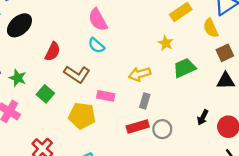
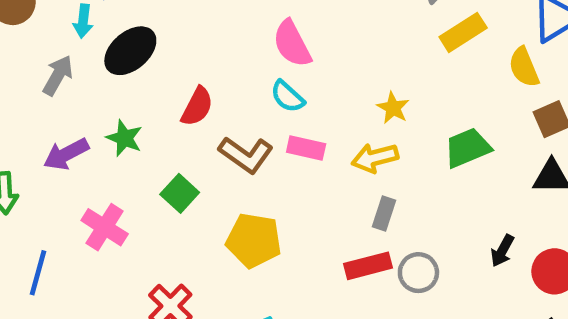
yellow star: (166, 43) -> (393, 108), moved
green star: (18, 78) -> (124, 138), moved
pink rectangle: (106, 96) -> (306, 148), moved

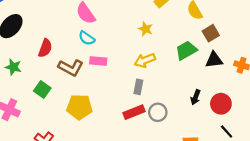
yellow star: (393, 108) -> (145, 29), moved
green trapezoid: (467, 148) -> (186, 50), moved
yellow arrow: (375, 158) -> (145, 60), moved

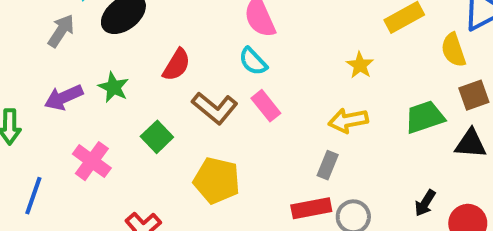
pink rectangle: (98, 61) -> (266, 106), turned 35

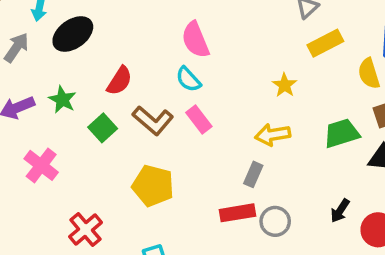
green square: (157, 137) -> (103, 128), moved

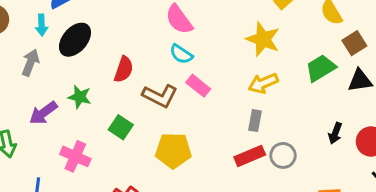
yellow star: (285, 85) -> (263, 39), size x1.6
green square: (103, 128) -> (121, 127), moved

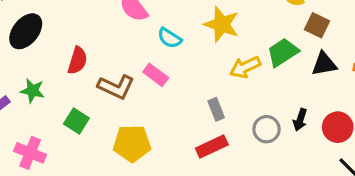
brown square: (354, 43) -> (317, 25), turned -30
cyan semicircle: (181, 54) -> (170, 38), moved
yellow arrow: (263, 83) -> (245, 67), moved
gray rectangle: (255, 121) -> (216, 109), turned -30
gray circle: (283, 155) -> (267, 129), moved

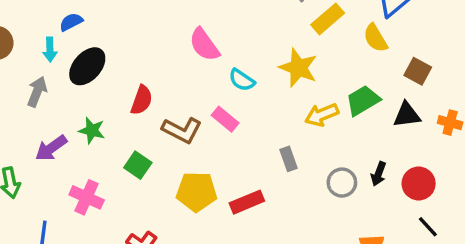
brown square: (317, 25) -> (418, 71), moved
red rectangle: (212, 146) -> (247, 202), moved

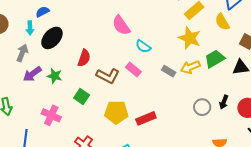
yellow star: (298, 68) -> (190, 38), moved
purple arrow: (51, 148) -> (32, 74), moved
gray rectangle: (289, 159) -> (169, 71), moved, turned -40

